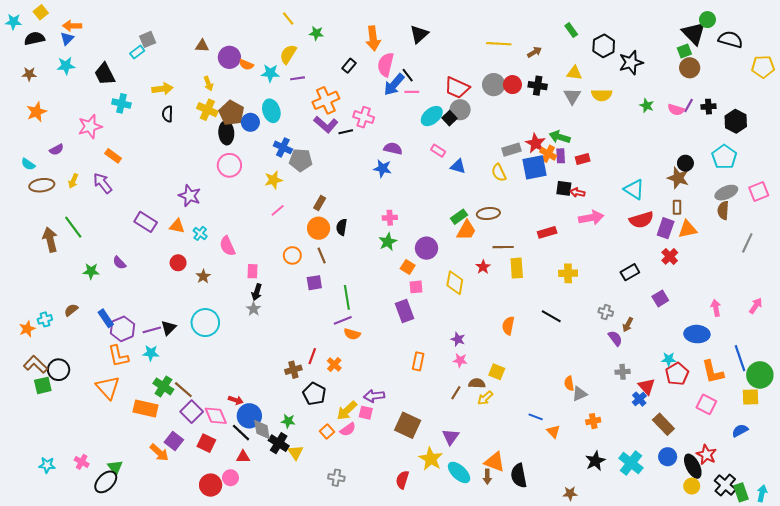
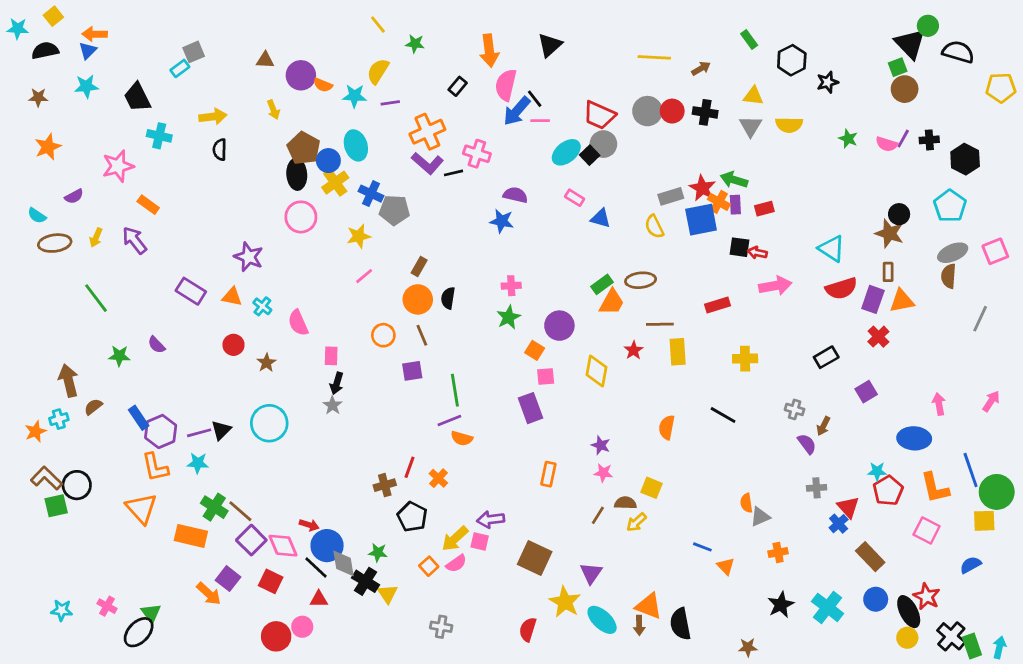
black star: (631, 63) -> (828, 82), size x0.7
yellow cross: (207, 110) -> (335, 183), moved, turned 30
brown arrow: (50, 240) -> (68, 381), moved

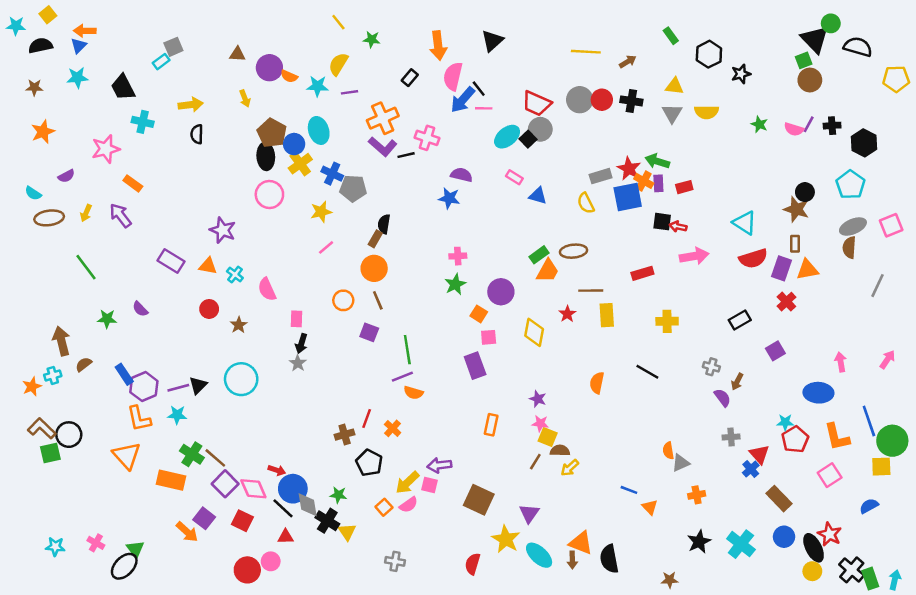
black semicircle: (448, 298) -> (384, 224), moved
purple square: (412, 371) -> (369, 332), turned 30
yellow square: (652, 488) -> (548, 437), moved
pink square: (927, 530) -> (830, 475), turned 30

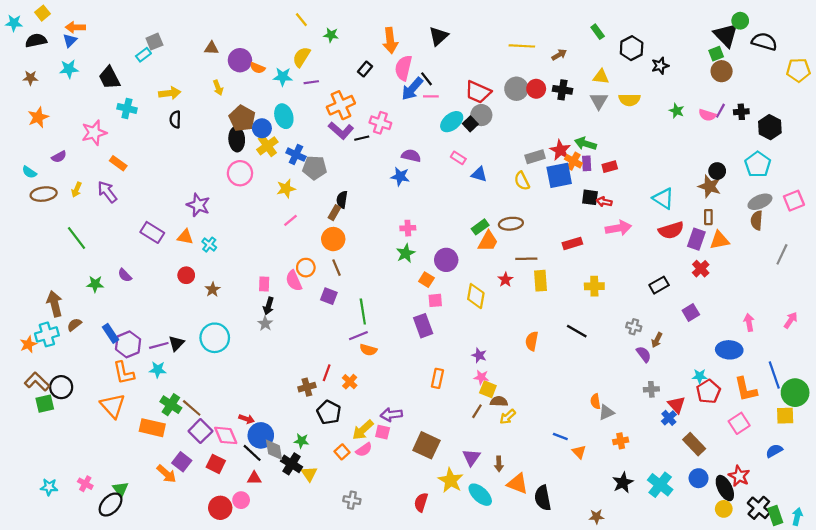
pink semicircle: (267, 289) -> (294, 281), moved
cyan cross: (53, 375) -> (47, 334), size x1.5
brown arrow: (572, 560) -> (499, 464), moved

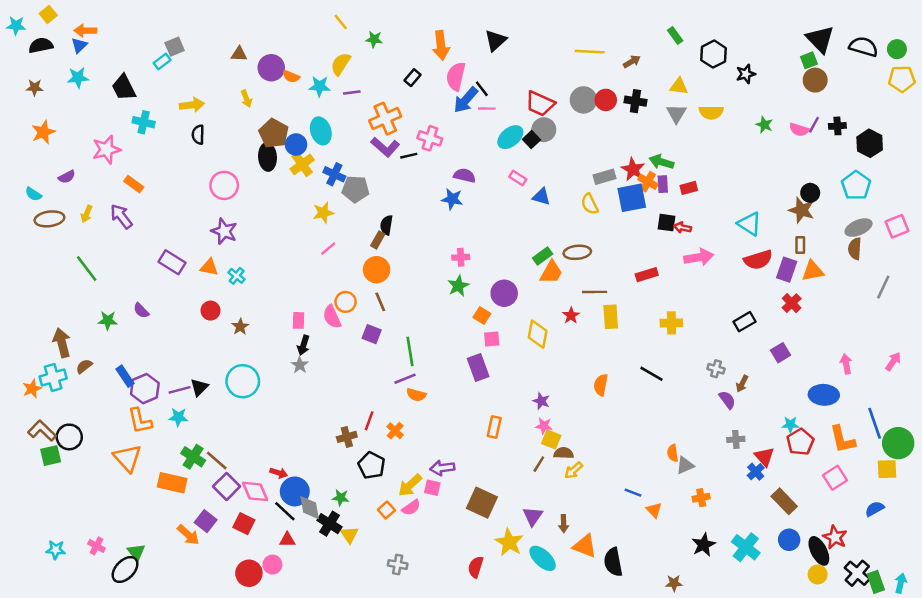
green circle: (740, 21) -> (897, 49), moved
pink circle: (240, 173) -> (224, 185), moved

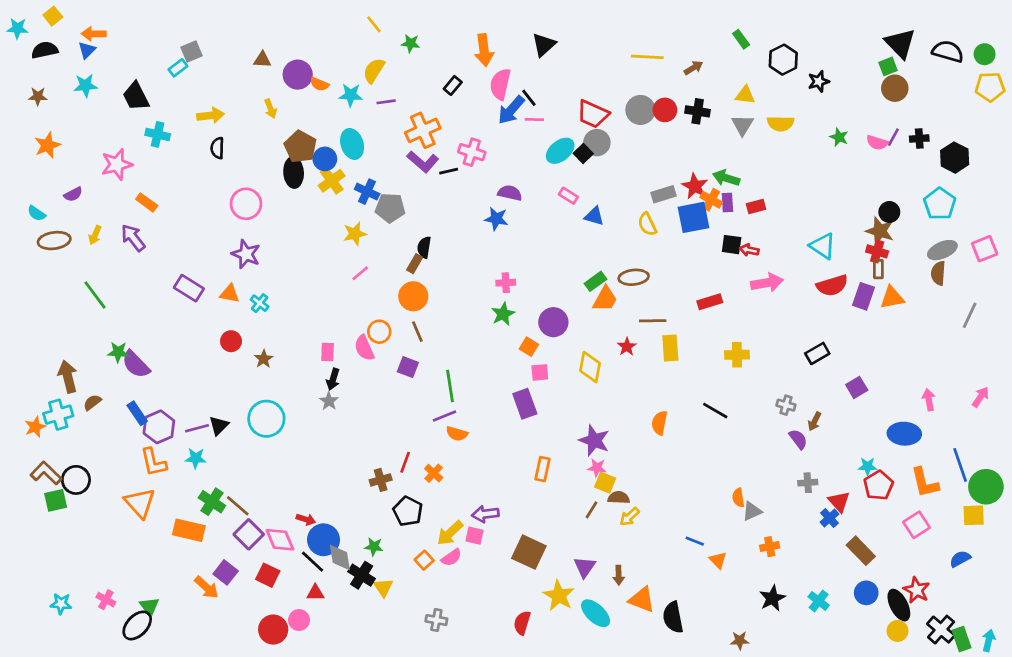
red cross: (792, 303) -> (877, 251), moved, turned -30
purple semicircle: (141, 311) -> (136, 364), moved, size x1.6
purple star: (541, 401) -> (594, 440), size x1.6
cyan cross: (746, 547) -> (819, 601), size x0.7

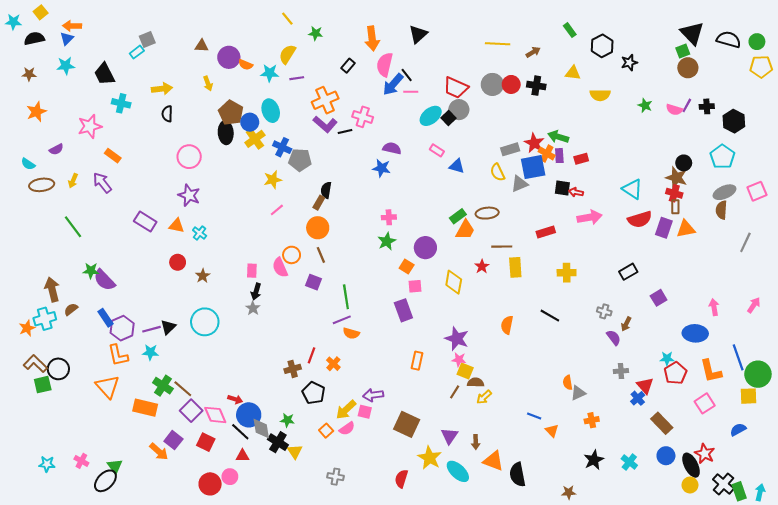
gray triangle: (742, 125) -> (520, 184), moved, turned 36

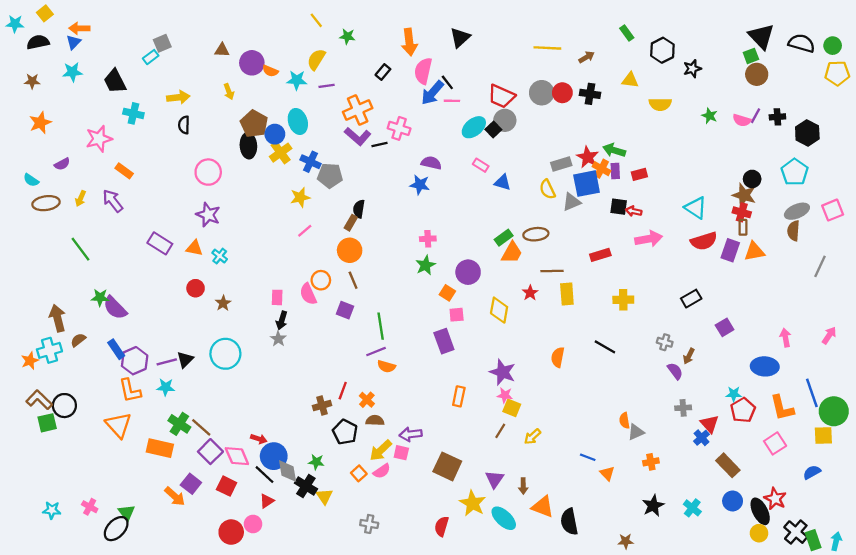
brown semicircle: (476, 383) -> (375, 420), moved
red triangle: (242, 456) -> (267, 501), turned -32

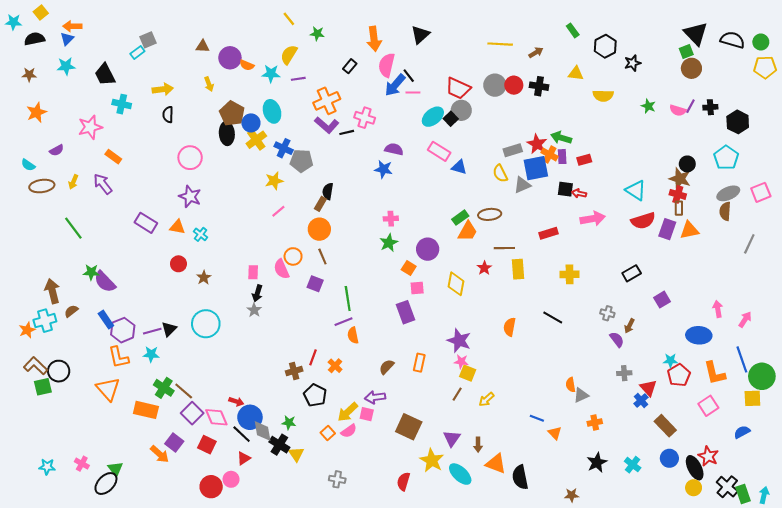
pink rectangle: (481, 165) -> (439, 151), size x1.5
pink arrow: (829, 335) -> (745, 320), moved
orange semicircle: (386, 366) -> (353, 335), turned 63
brown semicircle: (375, 420) -> (387, 367), moved, turned -49

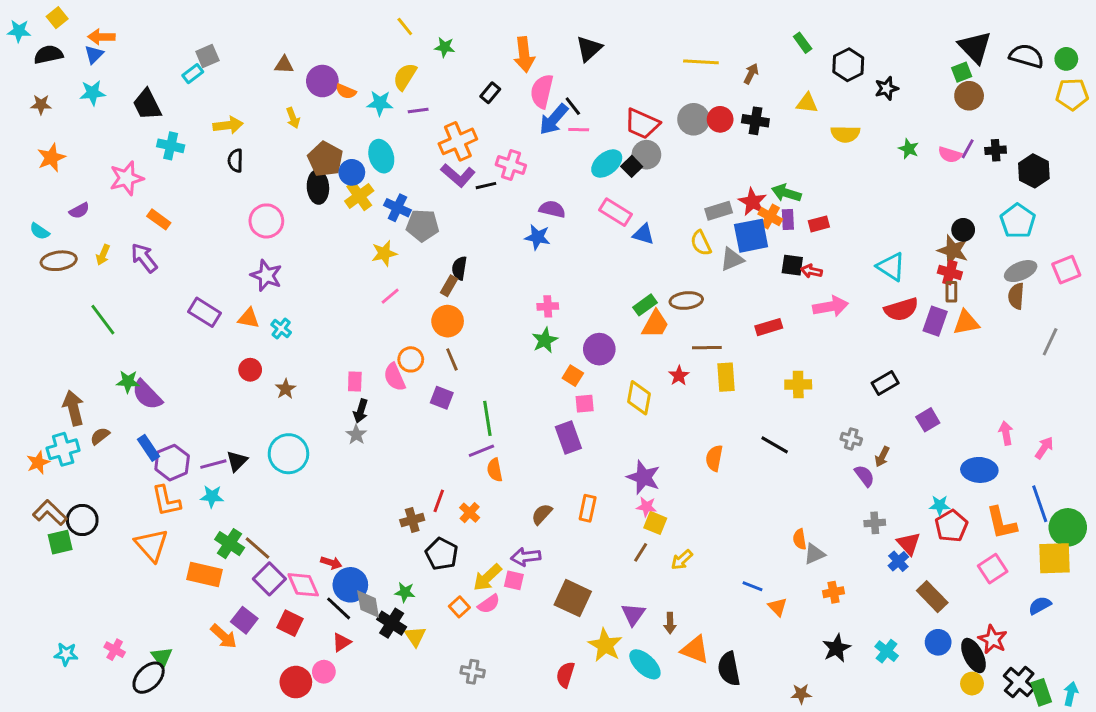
brown arrow: (536, 53) -> (751, 74), turned -32
yellow square: (752, 398) -> (1054, 558), size x1.4

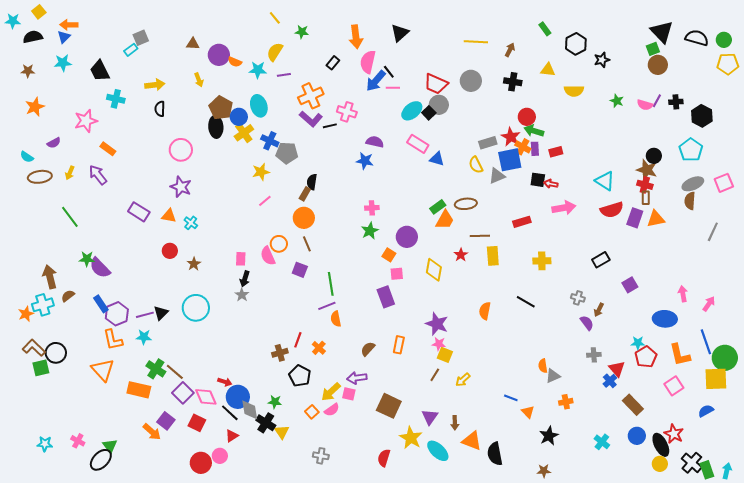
red circle: (720, 119) -> (527, 117), moved
black star: (836, 648) -> (549, 436), moved

